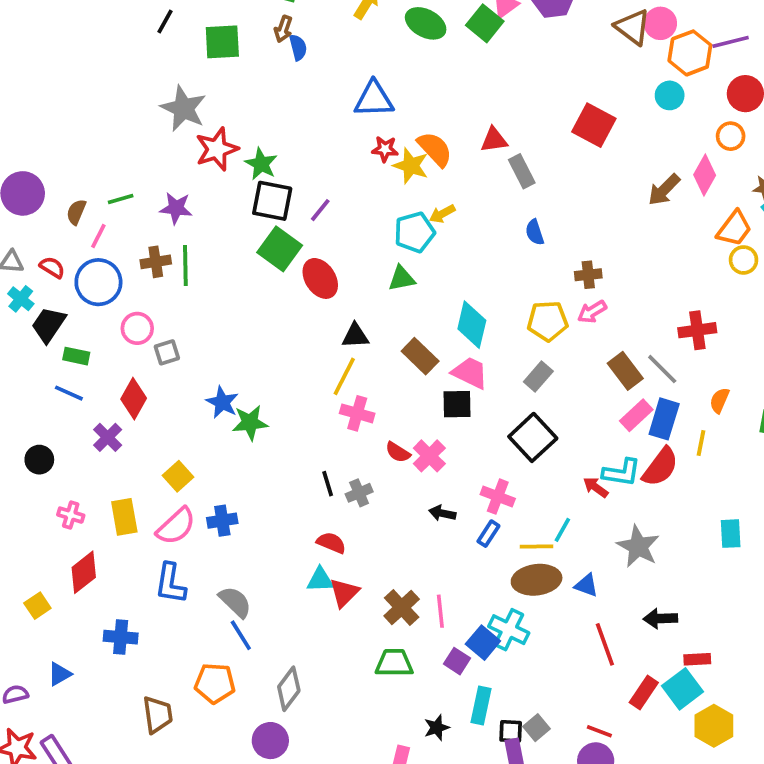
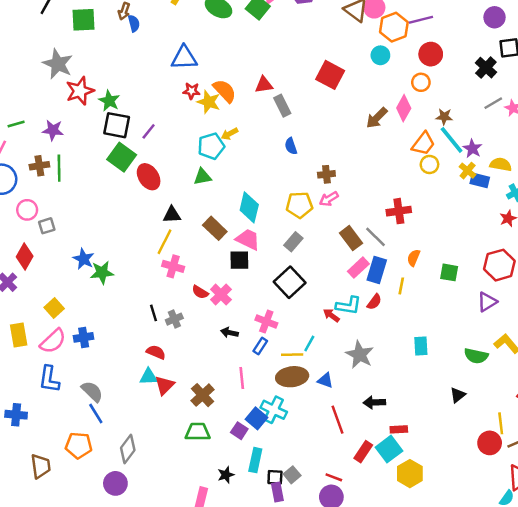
red semicircle: (660, 467) -> (374, 302), size x0.6
pink line: (440, 611) -> (242, 378), moved

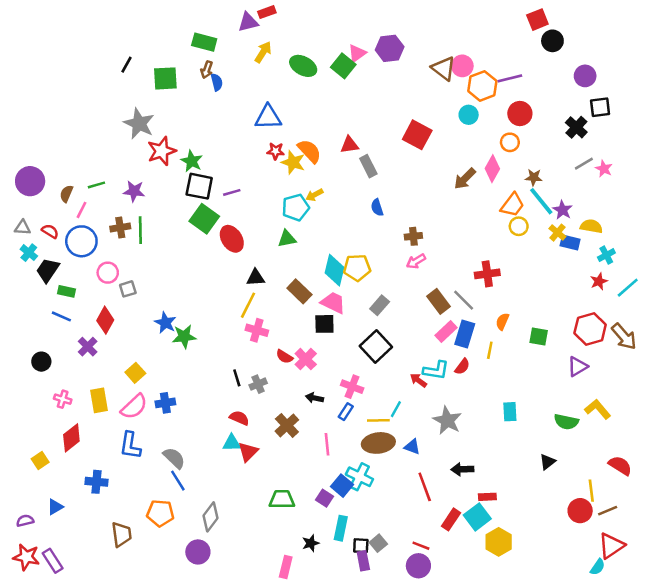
purple line: (149, 131) -> (232, 192), turned 35
yellow pentagon: (299, 205) -> (357, 268), moved
brown cross: (203, 395) -> (287, 425), moved

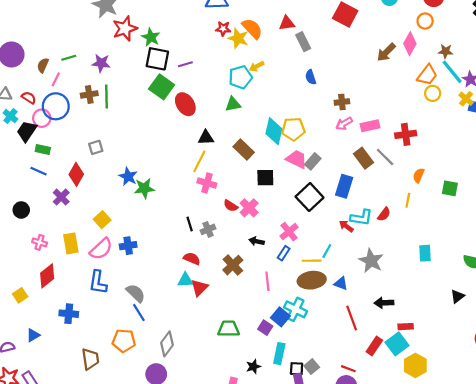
pink circle: (108, 273) -> (42, 118), moved
pink trapezoid: (333, 303) -> (297, 159), moved
pink rectangle: (446, 331) -> (370, 126), moved, turned 30
blue rectangle: (465, 334) -> (344, 186), moved
pink cross: (352, 387) -> (289, 232), turned 30

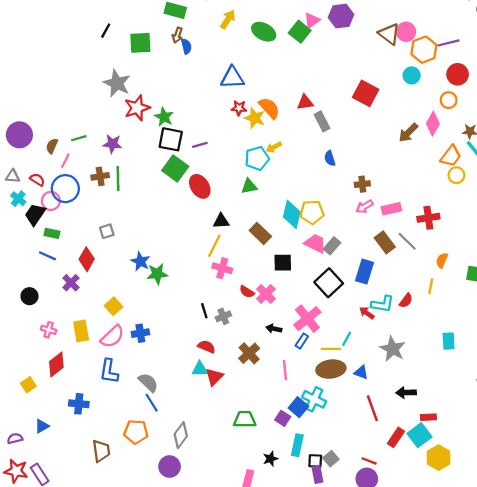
pink cross: (289, 232) -> (307, 319), size x1.4

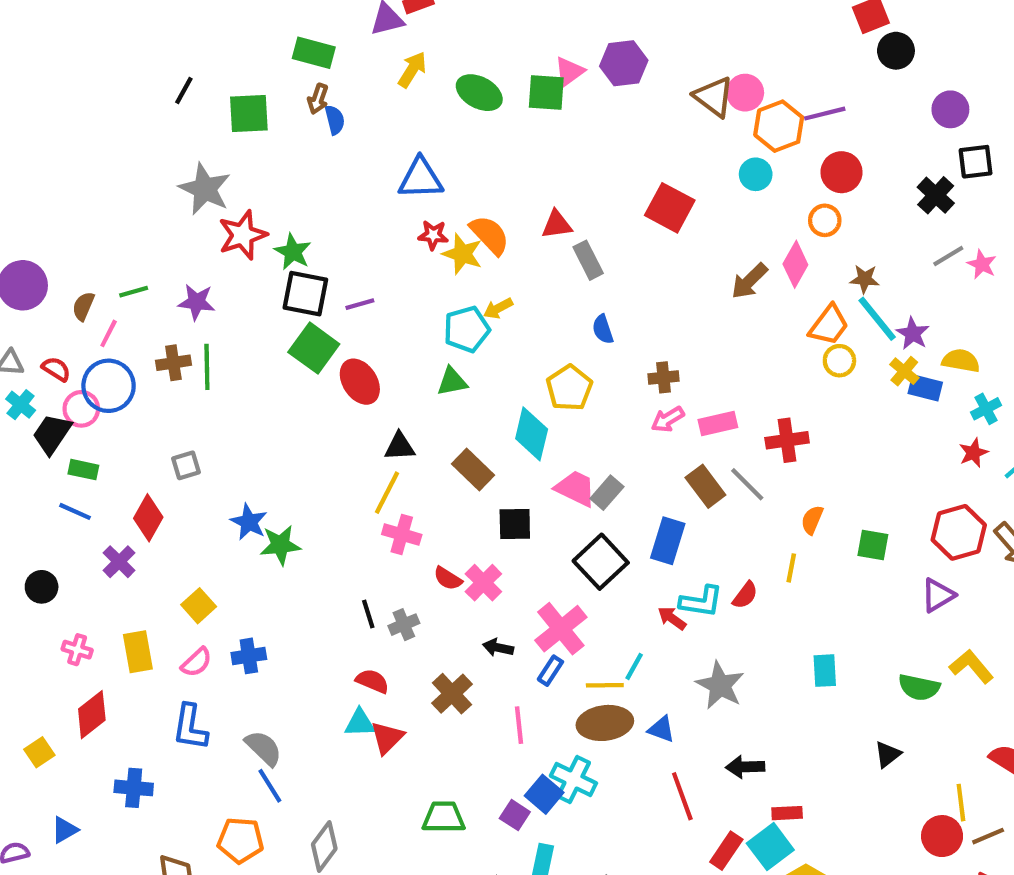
green square: (300, 32) -> (546, 93), turned -35
yellow pentagon: (312, 212) -> (569, 388), moved, turned -30
pink semicircle: (112, 337) -> (196, 662), size x0.7

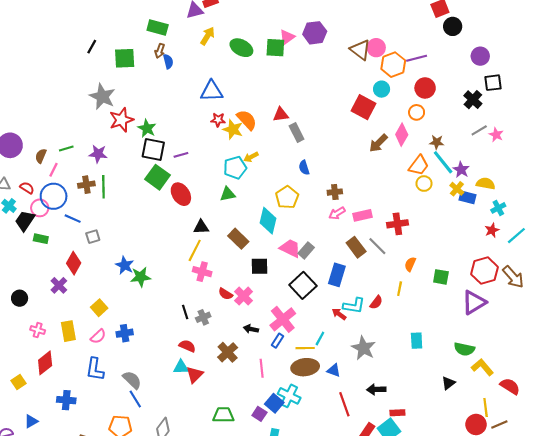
red square: (670, 208) -> (363, 107), moved
blue line: (75, 511) -> (73, 219), moved
purple triangle: (938, 595) -> (474, 302), size x1.4
yellow L-shape: (971, 666) -> (482, 367), moved

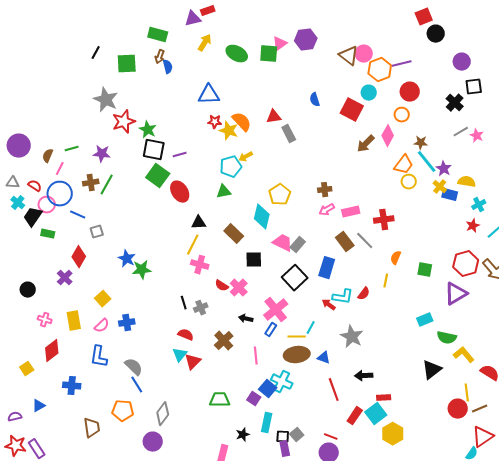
blue semicircle: (304, 168) -> (315, 100), moved
green line: (103, 187) -> (107, 185), turned 30
cyan rectangle: (417, 341) -> (425, 320), moved, turned 70
cyan triangle: (181, 367) -> (180, 355), turned -49
black triangle: (448, 383) -> (432, 370), size x1.5

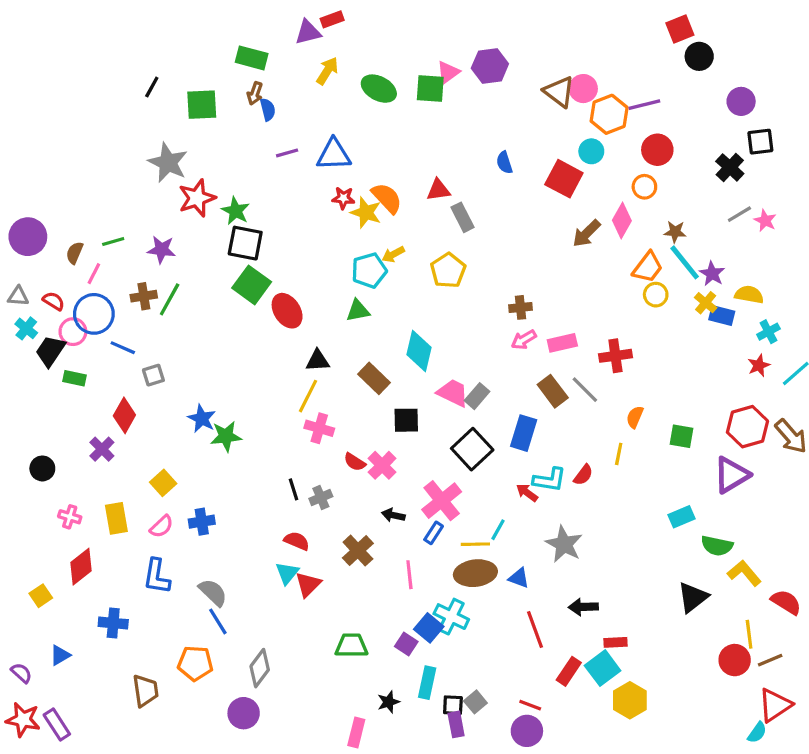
purple line: (180, 155) -> (287, 153), moved
yellow pentagon: (280, 195) -> (448, 270), moved
purple semicircle: (15, 417) -> (21, 673), turned 56

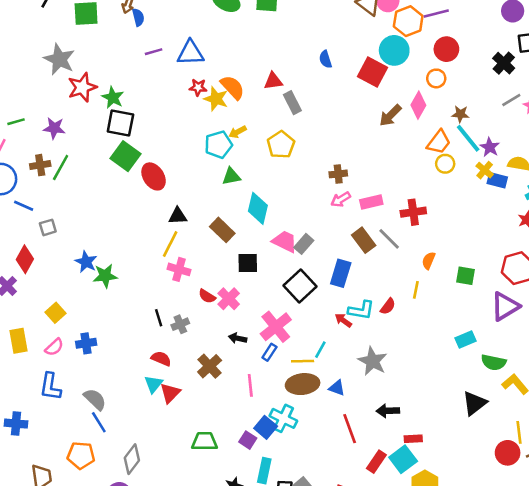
cyan circle: (591, 151) -> (394, 50), size x1.5
green triangle: (358, 311) -> (231, 176), moved

